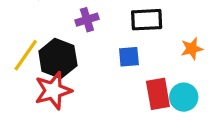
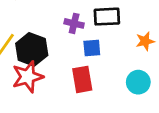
purple cross: (87, 20) -> (74, 23), moved, turned 30
red rectangle: (158, 94) -> (82, 79), moved

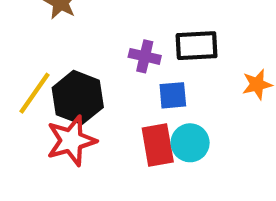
cyan circle: (138, 82) -> (190, 143), moved

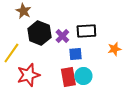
purple cross: (145, 56) -> (62, 36), turned 32
black hexagon: (78, 97) -> (39, 33), moved

